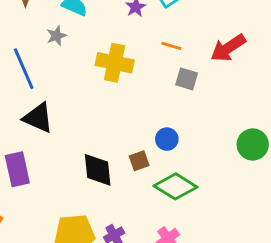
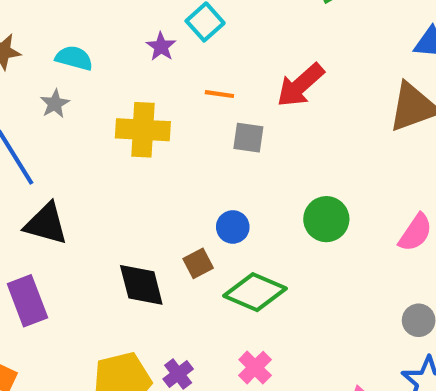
green circle: (253, 144) -> (326, 219), moved

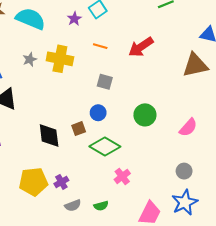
cyan semicircle: (74, 58) -> (31, 19), size x1.6
gray star: (55, 104) -> (30, 59), moved
gray square: (248, 138) -> (105, 82), moved
pink cross: (255, 368) -> (122, 176), moved

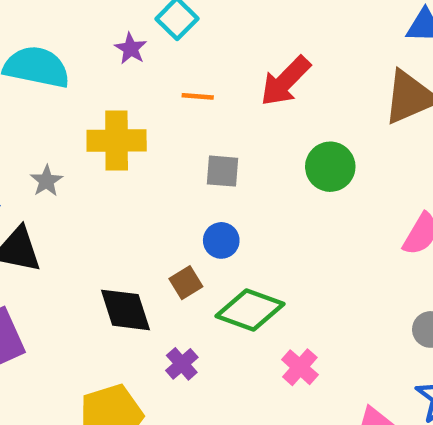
gray star: (30, 59) -> (46, 181), moved
green circle: (145, 115) -> (330, 167), moved
purple cross: (61, 182) -> (182, 364), moved

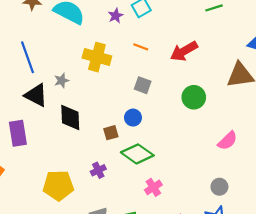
gray star: (46, 181) -> (62, 81), moved
black diamond: (125, 310) -> (70, 117), moved

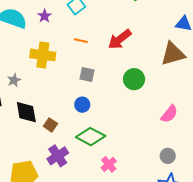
purple star: (116, 16) -> (44, 16), moved
brown square: (111, 133) -> (50, 125), moved, turned -32
purple cross: (98, 170) -> (58, 156), size x1.5

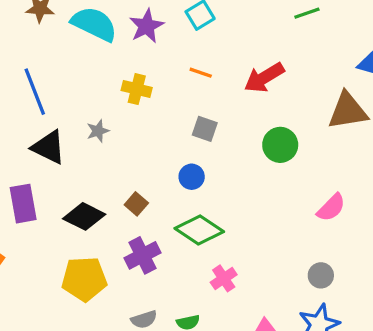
purple star: (44, 16) -> (146, 26), size x1.5
yellow cross: (43, 55) -> (137, 89), size x0.7
gray star: (14, 80) -> (98, 131), moved
black diamond: (26, 112) -> (84, 216), moved, turned -60

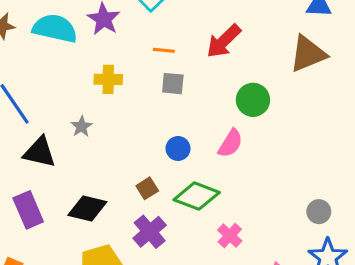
gray square: (205, 129) -> (173, 84), moved
brown square: (136, 204) -> (147, 188), moved, turned 30
pink semicircle: (331, 208) -> (230, 143), moved

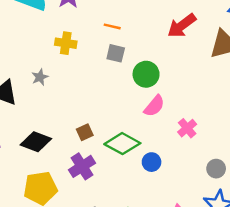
red arrow: (224, 41) -> (182, 26), moved
green circle: (253, 100) -> (146, 74), moved
blue circle: (178, 148) -> (152, 162), moved
pink cross: (230, 236) -> (187, 128), moved

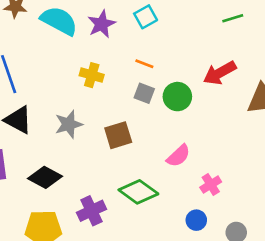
green circle: (146, 74) -> (177, 97), moved
gray star: (40, 77) -> (69, 124), moved, size x1.5
brown square: (85, 132) -> (118, 135), moved, size x1.5
blue circle: (152, 162) -> (196, 220), moved

